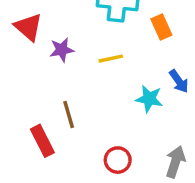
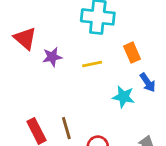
orange rectangle: (161, 27) -> (132, 53), moved
brown line: (69, 115) -> (66, 128), moved

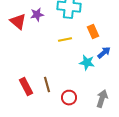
purple star: (52, 57) -> (37, 15), moved
blue arrow: (148, 83) -> (104, 53), turned -96

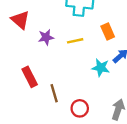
purple star: (37, 15) -> (46, 37), moved
red rectangle: (26, 87) -> (30, 77), moved

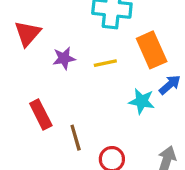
red triangle: (20, 20) -> (28, 33), turned 30
orange rectangle: (108, 32) -> (152, 50), size x1.5

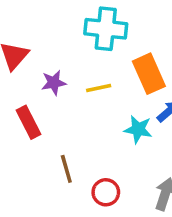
red rectangle: (41, 114) -> (29, 122), moved

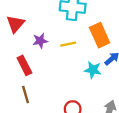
brown line: (66, 169) -> (26, 95), moved

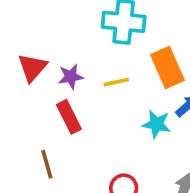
red triangle: (15, 24) -> (32, 68), moved
red rectangle: (24, 65) -> (69, 117), moved

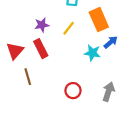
red triangle: (32, 68) -> (15, 51), moved
yellow line: (116, 82) -> (69, 28), turned -40

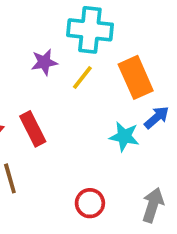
purple star: (42, 25) -> (44, 62), moved
yellow line: (69, 28) -> (82, 77), moved

